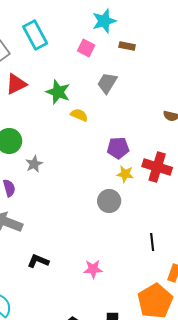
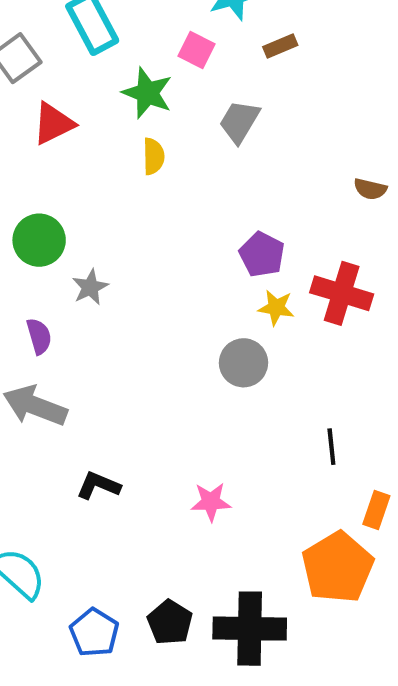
brown rectangle: (127, 46) -> (280, 46), turned -35
green star: (58, 92) -> (147, 93), moved
yellow semicircle: (79, 115) -> (154, 156), moved, turned 66
purple pentagon: (118, 148) -> (262, 254), turned 30

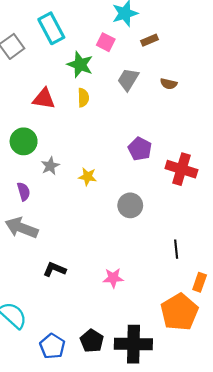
red triangle: (53, 124) -> (44, 99), moved, turned 35
brown semicircle: (370, 189) -> (169, 84), moved
yellow star: (276, 308) -> (88, 177), moved

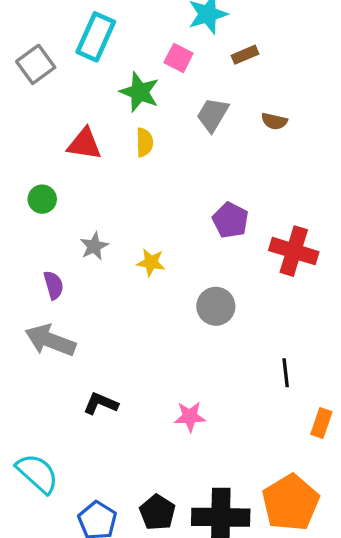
cyan rectangle: (51, 28) -> (96, 37), turned 52
green circle: (24, 141) -> (42, 199), moved, size x0.7
orange pentagon: (179, 312) -> (290, 503), moved

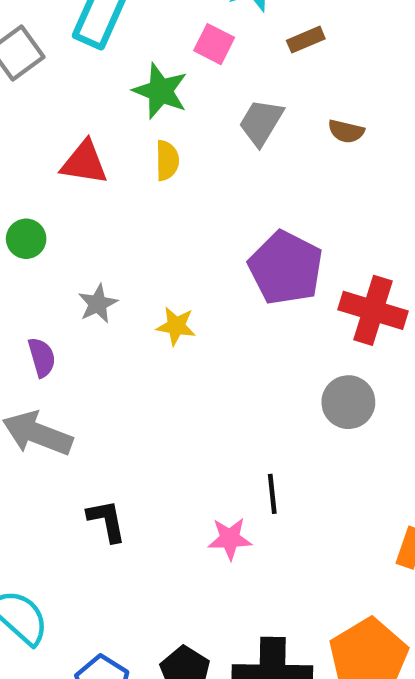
purple pentagon: (230, 220) -> (286, 268), size x1.5
gray circle: (216, 306) -> (348, 402), moved
black line: (286, 373) -> (272, 494), moved
black L-shape: (101, 404) -> (107, 521), turned 56

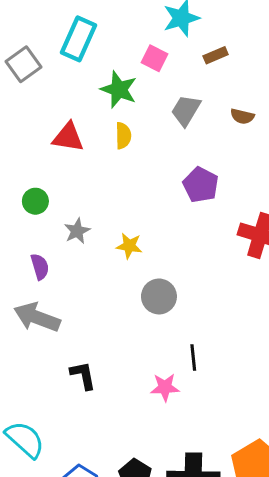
green circle: (26, 239) -> (35, 201), moved
purple pentagon: (286, 268) -> (201, 185), moved, size x0.7
gray circle: (348, 402) -> (159, 296), moved

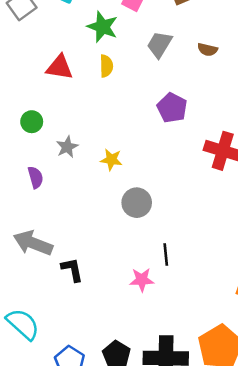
gray arrow: (37, 317) -> (33, 243), moved

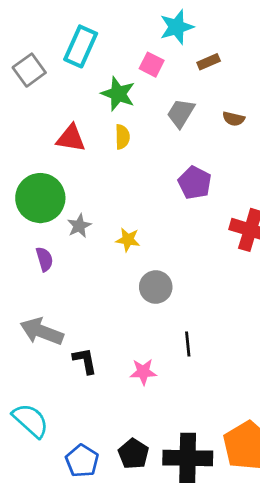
green circle: (32, 122) -> (40, 198), size x2.0
pink star: (142, 280) -> (143, 372), moved

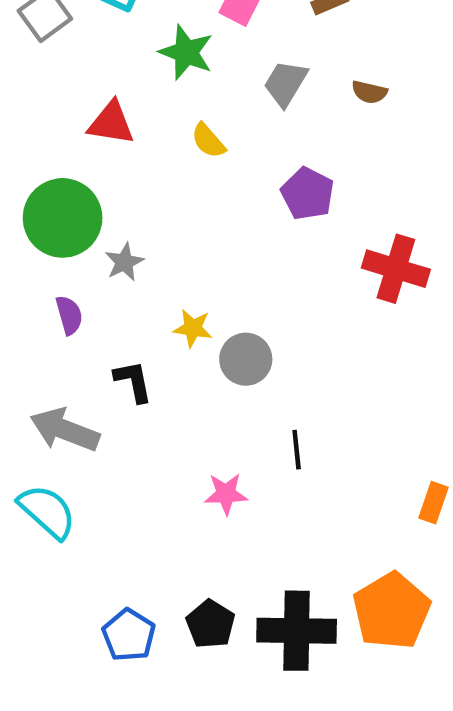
yellow semicircle: (122, 137) -> (208, 141), moved, turned 140
yellow star: (128, 240) -> (193, 328), moved
black L-shape: (85, 361) -> (133, 381), moved
cyan semicircle: (31, 420) -> (47, 511), moved

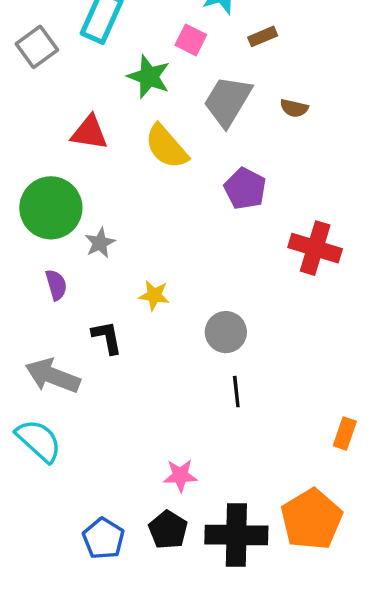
gray trapezoid: (286, 83) -> (228, 101), size x1.4
yellow semicircle: (208, 141) -> (166, 147), size x1.6
gray circle: (246, 359) -> (226, 332), moved
pink star: (226, 494) -> (180, 476), moved

